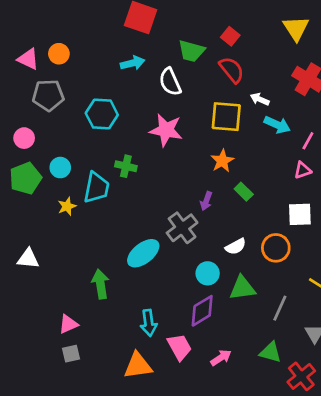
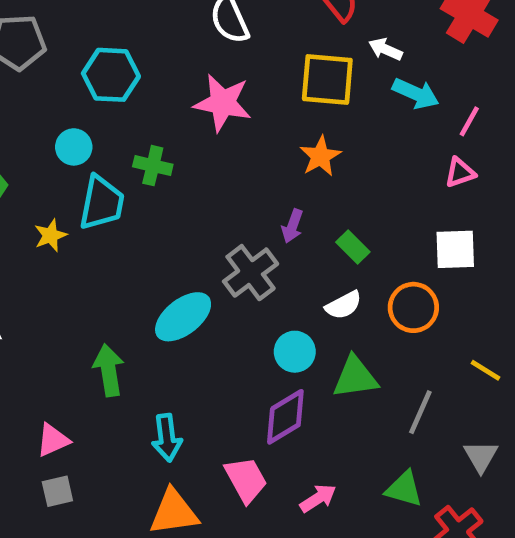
cyan circle: (60, 168) -> (74, 147), moved
green rectangle: (244, 192) -> (353, 247), moved
cyan arrow: (149, 323) -> (167, 438), moved

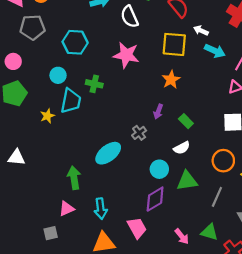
gray cross: (251, 273) -> (139, 133), size x0.6
orange circle: (413, 307) -> (223, 161), moved
pink triangle: (53, 440) -> (67, 209), moved
pink arrow: (318, 498) -> (182, 236), moved, turned 84

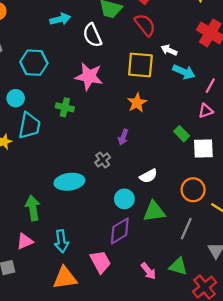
green cross: (94, 84) -> (65, 107), moved
green rectangle: (186, 121) -> (182, 134), moved
cyan ellipse: (108, 153) -> (69, 182), turned 30

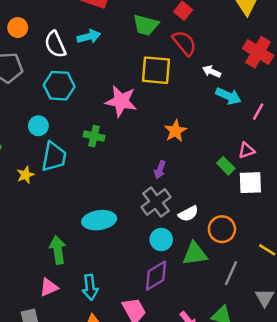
white semicircle: (92, 35) -> (55, 44), moved
yellow square: (140, 65) -> (156, 70), moved
pink triangle: (206, 111) -> (246, 150), moved
gray cross: (103, 160) -> (156, 202), moved, size x1.6
orange circle: (193, 190) -> (222, 229), moved

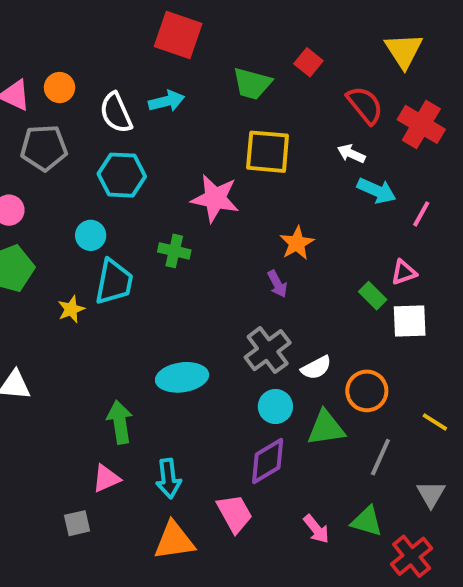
red semicircle: (184, 43) -> (365, 105), moved
purple arrow: (160, 170) -> (277, 284), moved, turned -48

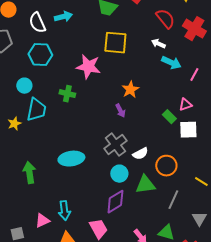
green arrow: (120, 422) -> (29, 173), moved
pink triangle: (106, 478) -> (42, 221), moved

